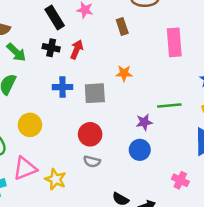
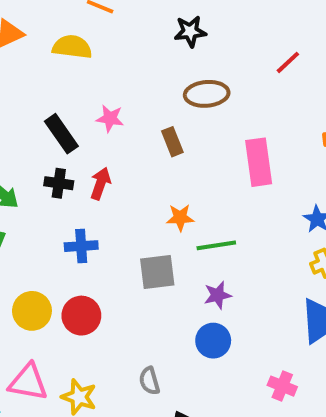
gray square: (95, 93) -> (157, 272), moved
green line: (169, 106) -> (216, 245), moved
red circle: (90, 134) -> (81, 316), moved
gray semicircle: (92, 161) -> (149, 381), moved, turned 63
pink triangle: (25, 168) -> (28, 382), turned 35

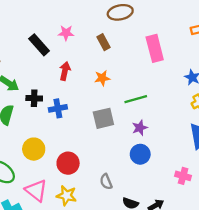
black cross: (59, 183) -> (34, 98), moved
orange star: (180, 218) -> (102, 78), moved
red circle: (81, 316) -> (68, 163), moved
pink triangle: (28, 382) -> (36, 190), turned 35

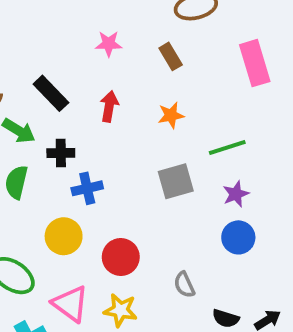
black rectangle: (39, 45) -> (51, 93), moved
blue cross: (58, 108) -> (87, 188), moved

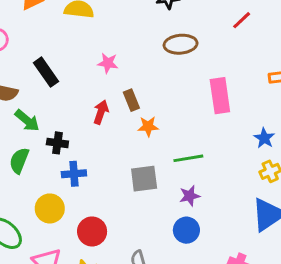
brown rectangle: (171, 56) -> (131, 100), moved
black rectangle: (51, 93) -> (46, 72), moved

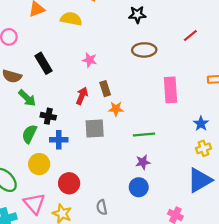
green semicircle: (19, 161) -> (29, 134), moved
gray square: (144, 179) -> (95, 128), moved

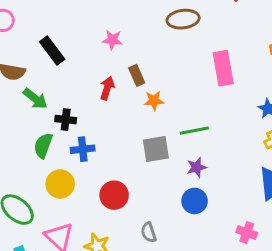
gray square: (95, 128) -> (156, 149), moved
red circle: (69, 183) -> (114, 195), moved

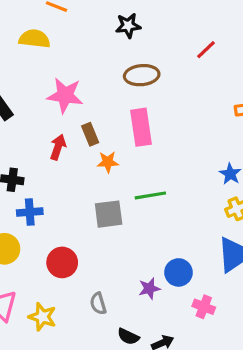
pink star: (112, 40) -> (65, 95), size x1.6
pink rectangle: (223, 68) -> (141, 127), moved
purple star: (197, 167) -> (149, 289), moved
blue circle: (195, 201) -> (178, 272), moved

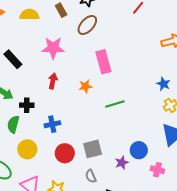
brown ellipse: (142, 75) -> (87, 25), moved, turned -35
brown rectangle: (90, 134) -> (61, 10), moved
blue cross: (30, 212) -> (52, 124), moved
gray square: (109, 214) -> (93, 149), moved

